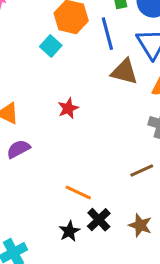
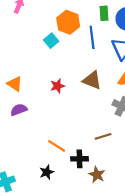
brown triangle: (124, 72) -> (92, 80), moved
black cross: (99, 220) -> (80, 159), moved, turned 35

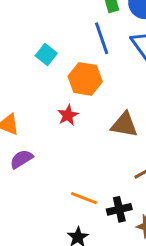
orange hexagon: (68, 22) -> (85, 79), moved
brown triangle: (92, 80) -> (124, 125), moved

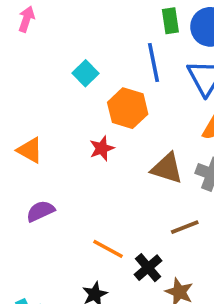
purple semicircle: (21, 159) -> (40, 211), moved
black cross: (119, 209) -> (148, 268), turned -35

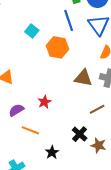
red star: (102, 148) -> (44, 102), moved
orange line: (108, 249) -> (30, 130), moved

